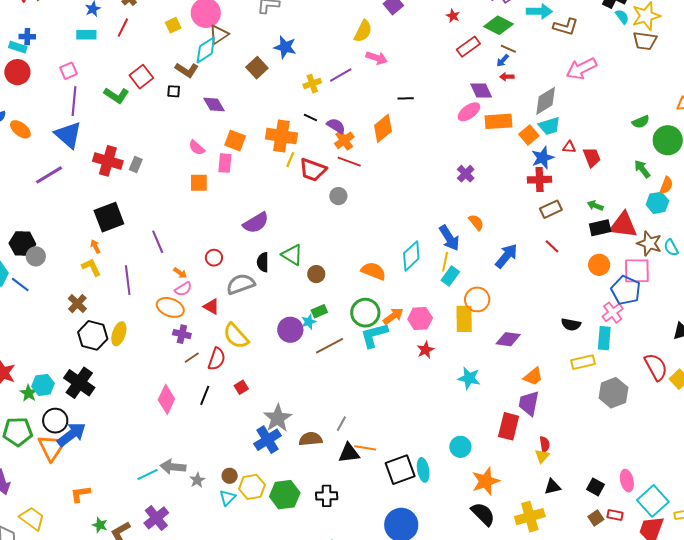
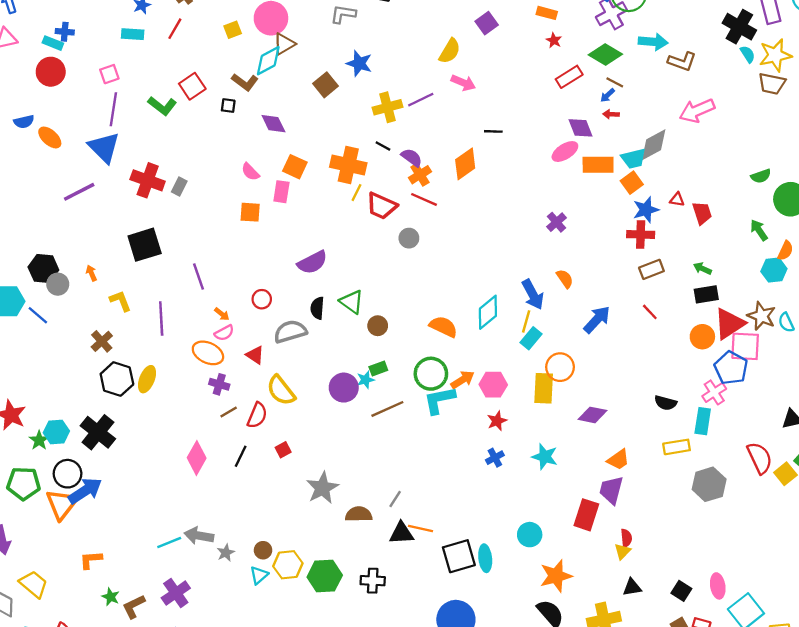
yellow cross: (312, 84) -> (388, 107), size x1.4
cyan trapezoid: (549, 126) -> (633, 159), moved
red triangle: (623, 225) -> (729, 324), moved, turned -44
orange arrow: (95, 246) -> (91, 273), moved
blue cross: (268, 440) -> (495, 458), moved, size x0.6

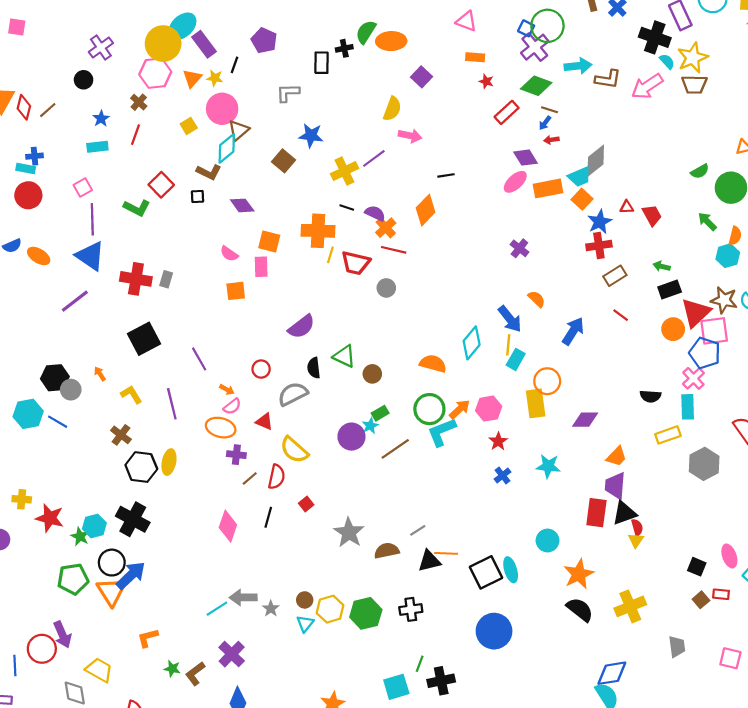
pink arrow: (697, 111) -> (647, 86), moved
gray line: (395, 499) -> (418, 530), turned 35
black triangle: (632, 587) -> (624, 513), moved, size x1.4

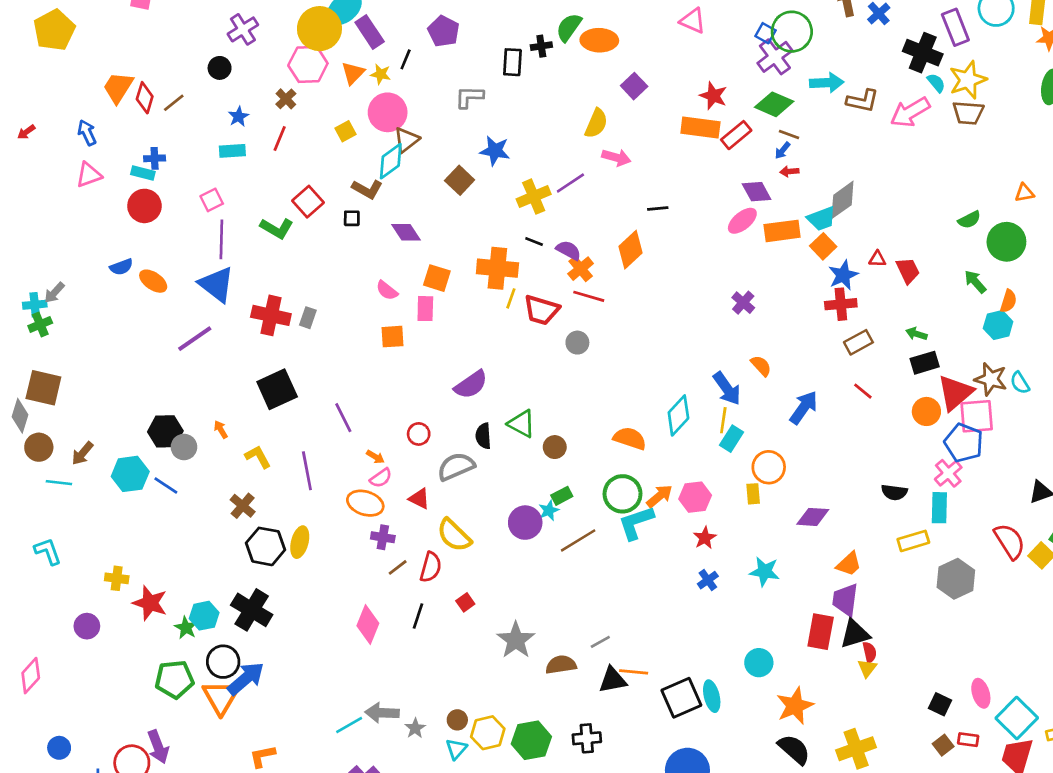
orange rectangle: (475, 57) -> (700, 128), moved, size x1.6
red star: (486, 81) -> (713, 96), size x1.5
yellow rectangle: (536, 403) -> (753, 494), size x0.6

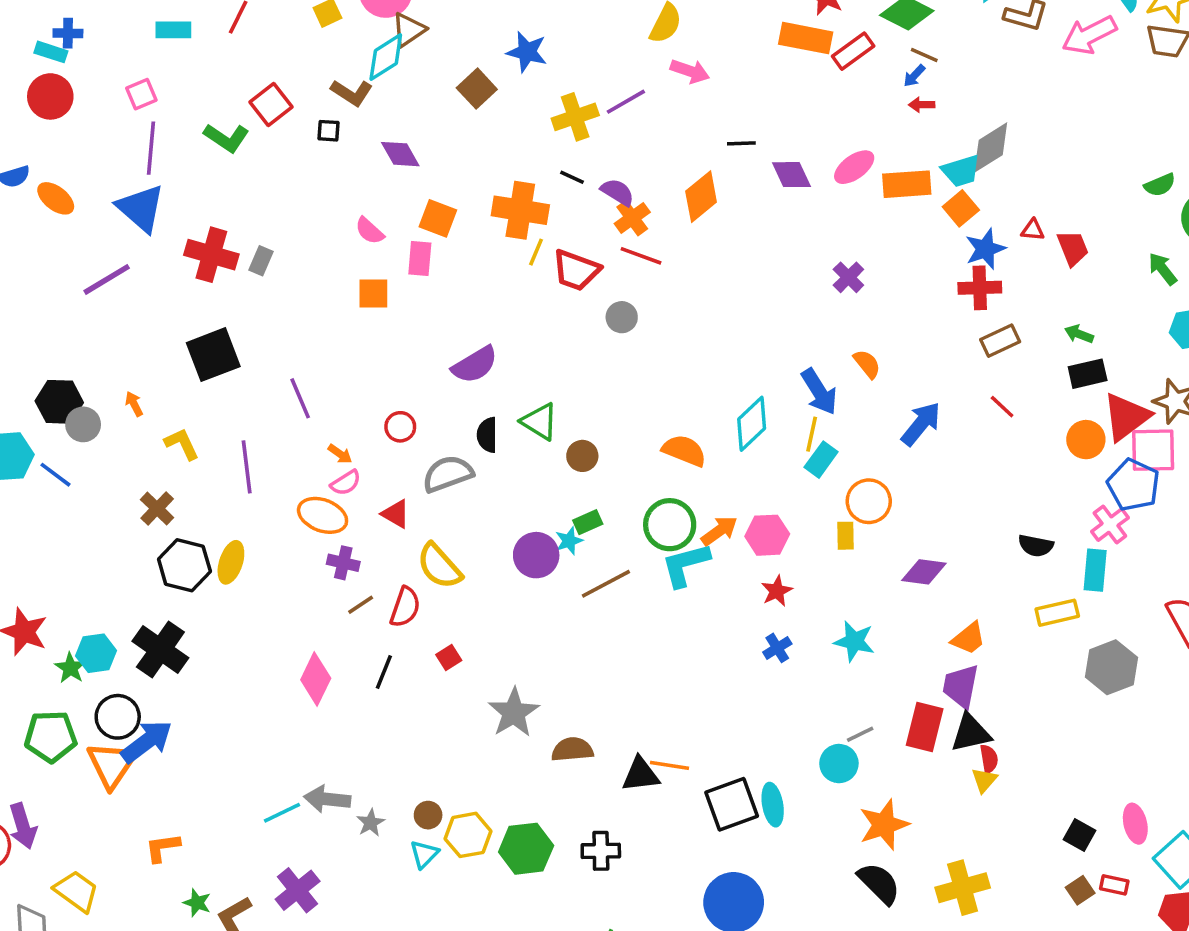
purple diamond: (757, 192) -> (791, 175), moved
gray line: (600, 642) -> (860, 734), moved

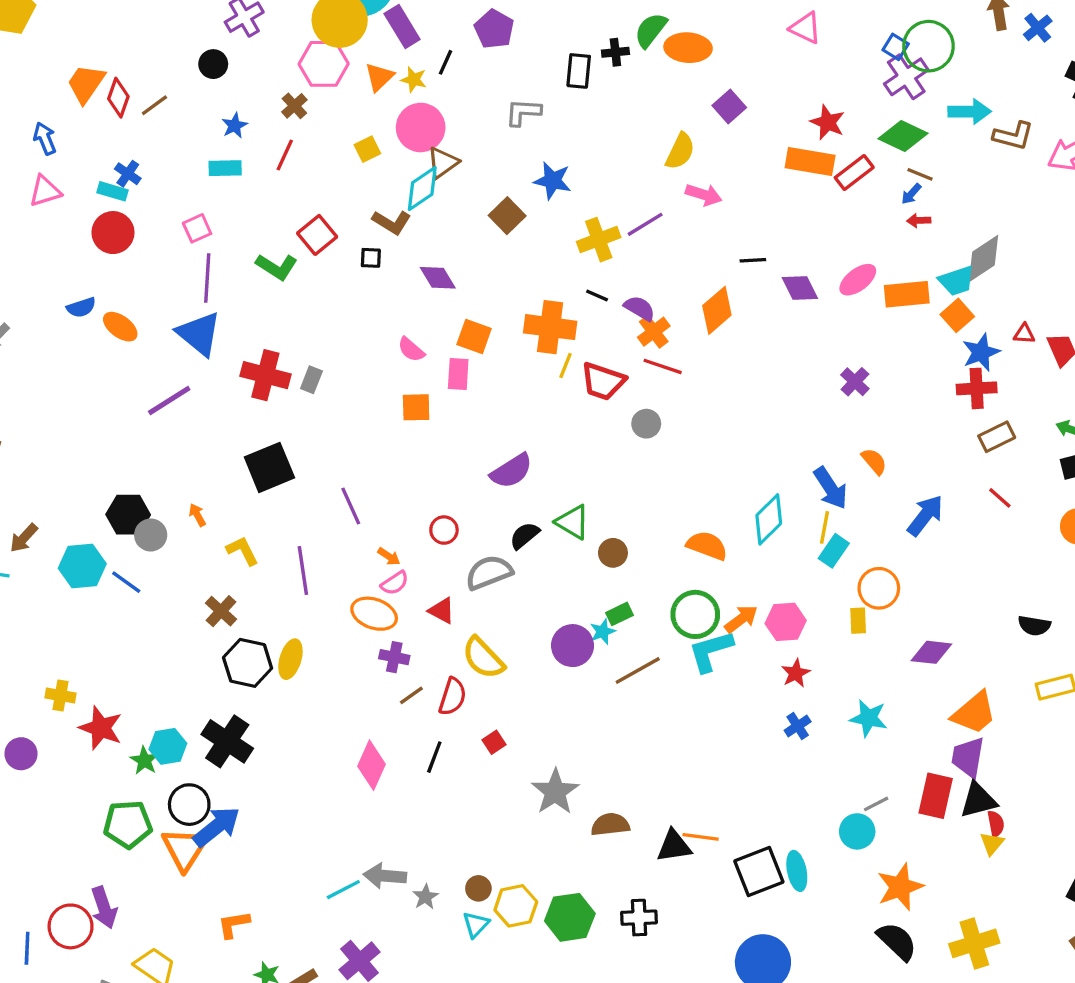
blue cross: (68, 33) -> (128, 174), turned 35
black semicircle: (487, 435) -> (525, 536), turned 52
orange trapezoid: (969, 638) -> (974, 713), size x1.4

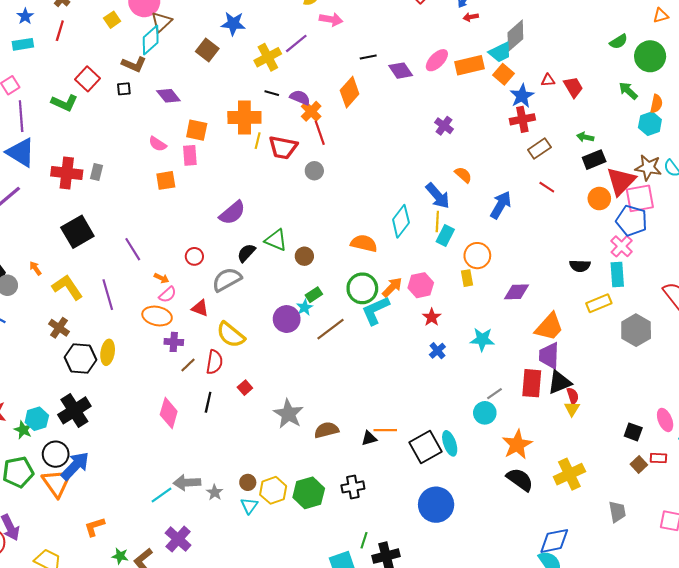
red line: (663, 366) -> (320, 133), turned 60
yellow L-shape: (242, 551) -> (67, 287), size x1.4
black cross: (227, 741) -> (74, 410), turned 32
black triangle: (674, 846) -> (369, 438), size x0.7

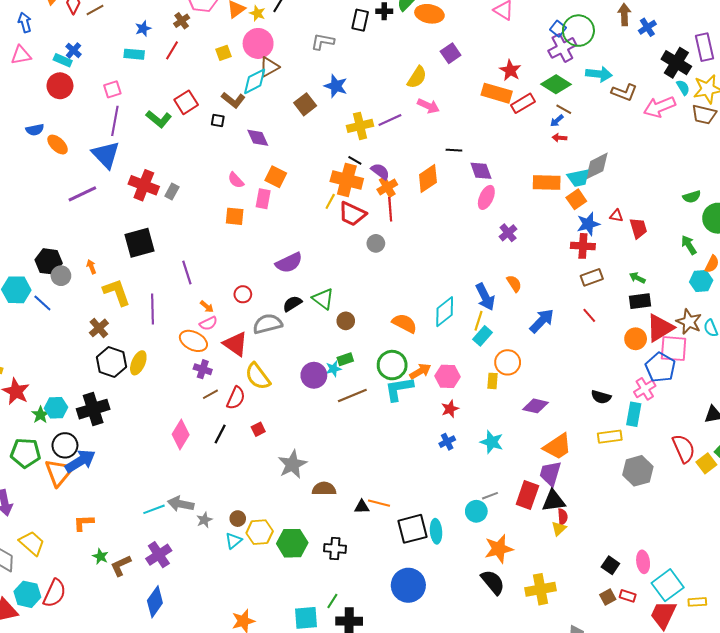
pink ellipse: (437, 60) -> (486, 197), moved, turned -35
orange cross: (244, 117) -> (347, 180), moved
red triangle: (200, 308) -> (235, 344), size x1.5

